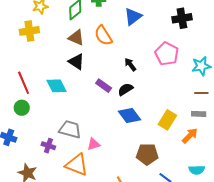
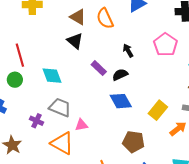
cyan diamond: (57, 86) -> (52, 76), moved

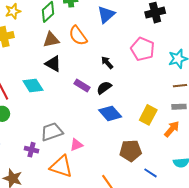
brown triangle: (78, 17) -> (51, 40), turned -30
cyan diamond: (52, 76) -> (33, 86), moved
gray trapezoid: (60, 107) -> (52, 132), turned -30

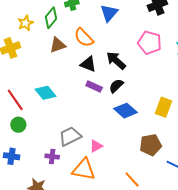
yellow star: (13, 11) -> (26, 23), moved
black arrow: (107, 63) -> (116, 60), size x1.5
black triangle: (53, 64) -> (88, 64), moved

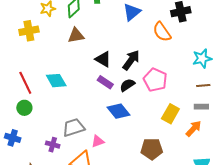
orange semicircle: (84, 38) -> (162, 32), moved
pink pentagon: (150, 43) -> (155, 80), moved
black arrow: (116, 60) -> (131, 60), turned 75
blue diamond: (126, 111) -> (118, 111), moved

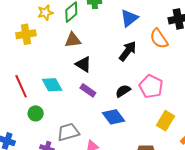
black triangle: (103, 59) -> (83, 64), moved
black arrow: (131, 60) -> (128, 51), moved
purple rectangle: (105, 82) -> (88, 90), moved
green circle: (24, 108) -> (36, 113), moved

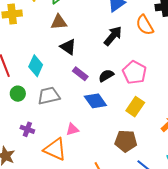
cyan diamond: (52, 85) -> (36, 66), turned 50
purple rectangle: (88, 90) -> (80, 74), moved
yellow rectangle: (165, 121) -> (135, 107), moved
gray trapezoid: (68, 132) -> (49, 96), moved

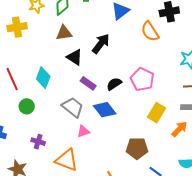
black arrow: (113, 36) -> (101, 44), moved
gray trapezoid: (49, 96) -> (73, 107), moved, turned 55
yellow rectangle: (135, 107) -> (157, 113), moved
pink triangle: (72, 129) -> (83, 131), moved

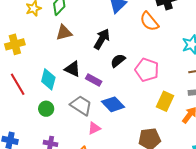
yellow cross: (17, 27) -> (15, 44), moved
black triangle: (75, 57) -> (72, 69), moved
black semicircle: (114, 84) -> (118, 61), moved
green circle: (27, 106) -> (46, 109), moved

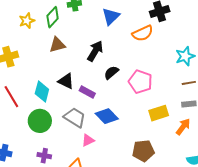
orange semicircle: (149, 21) -> (143, 33), turned -75
yellow rectangle: (165, 101) -> (159, 113), turned 48
green circle: (46, 109) -> (40, 121), size x1.5

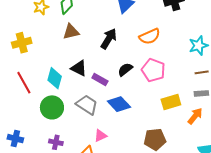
orange semicircle: (143, 33) -> (150, 36), moved
black semicircle: (111, 73) -> (125, 69), moved
pink triangle: (88, 140) -> (100, 136), moved

